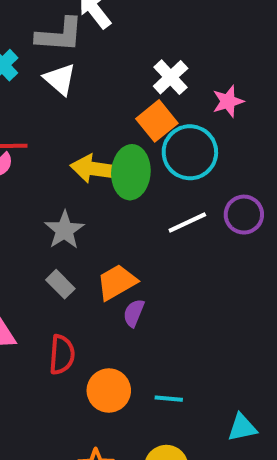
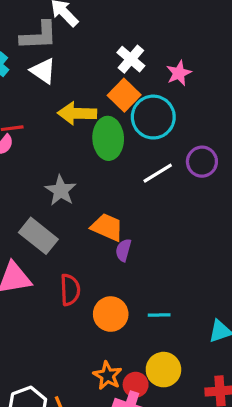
yellow arrow: (95, 169) -> (77, 113), moved
orange trapezoid: (117, 282) -> (107, 227), turned 60
gray rectangle: (60, 284) -> (38, 236), moved, size x1.6

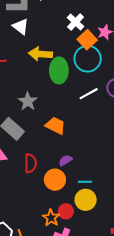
orange square: (124, 95) -> (87, 40), moved
purple semicircle: (123, 250) -> (65, 160), moved, turned 40
yellow circle: (163, 370) -> (86, 200), moved
red circle: (136, 385) -> (66, 211), moved

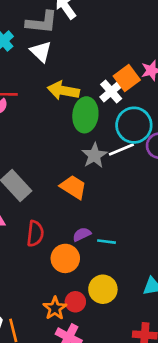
white cross: (76, 22) -> (111, 91), moved
cyan circle: (88, 59) -> (134, 125), moved
gray star: (28, 101) -> (94, 155), moved
cyan line: (85, 182) -> (107, 242), moved

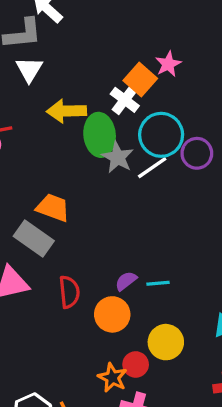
white triangle: (41, 52) -> (29, 70), turned 30
gray star: (94, 155) -> (118, 157), moved
orange trapezoid: (73, 187) -> (53, 208), moved

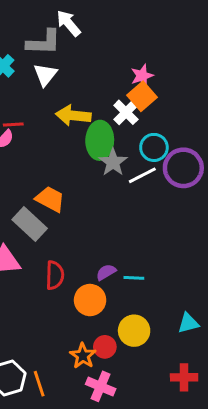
pink star: (168, 64) -> (142, 76), moved
cyan circle: (161, 135) -> (154, 147), size x0.7
purple circle: (197, 153) -> (183, 168), size x1.4

